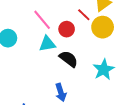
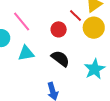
pink line: (42, 20) -> (22, 21), moved
cyan triangle: (47, 44) -> (26, 53), moved

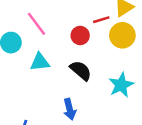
red line: (75, 15) -> (101, 20), turned -64

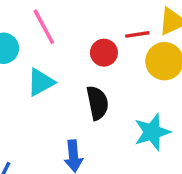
cyan triangle: (40, 62) -> (41, 82), turned -30
black semicircle: (81, 70) -> (97, 103), turned 30

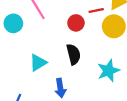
cyan triangle: (41, 82) -> (38, 63), moved

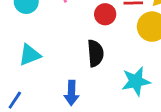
cyan triangle: (38, 63) -> (30, 55), moved

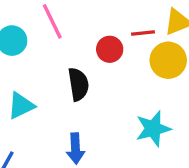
black semicircle: (95, 53) -> (78, 84), moved

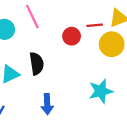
black semicircle: (78, 84) -> (37, 64), moved

